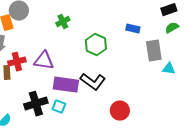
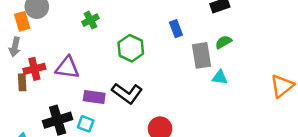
green semicircle: (172, 28) -> (223, 42), moved
blue rectangle: (133, 29) -> (176, 29), turned 56
purple rectangle: (66, 85) -> (94, 97), size x0.7

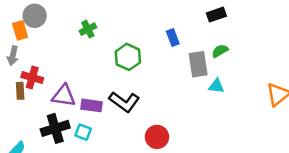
purple triangle: (67, 68) -> (64, 96), moved
red cross: (34, 69) -> (32, 78), turned 30

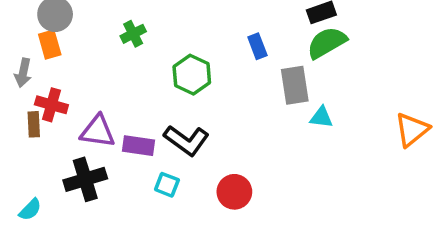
orange rectangle: (20, 30) -> (50, 44), moved
green semicircle: (220, 51) -> (327, 43), moved, size x1.6
cyan square: (83, 132) -> (167, 185), moved

